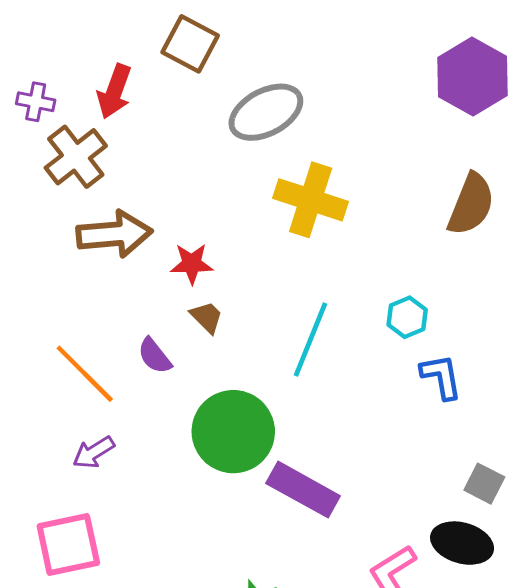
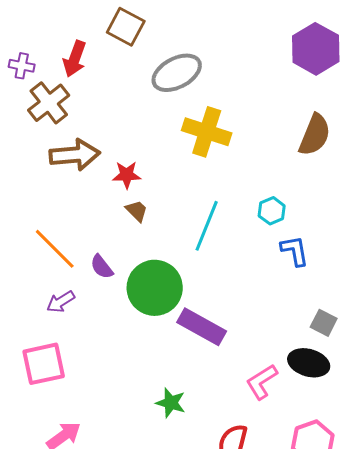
purple semicircle: (155, 356) -> (102, 267), moved

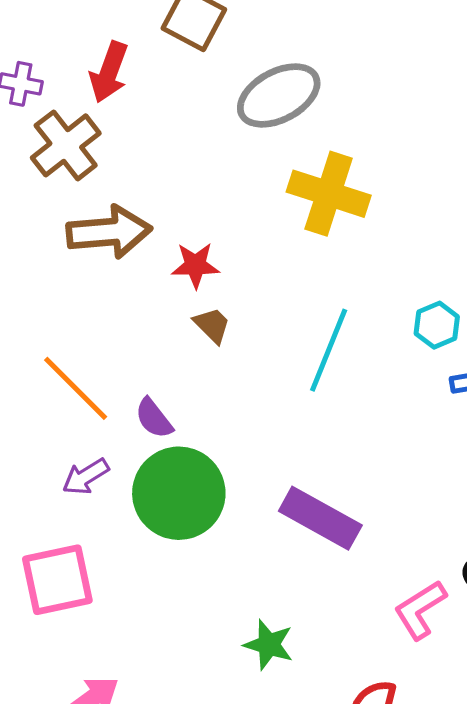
green circle: (155, 288) -> (179, 493), moved

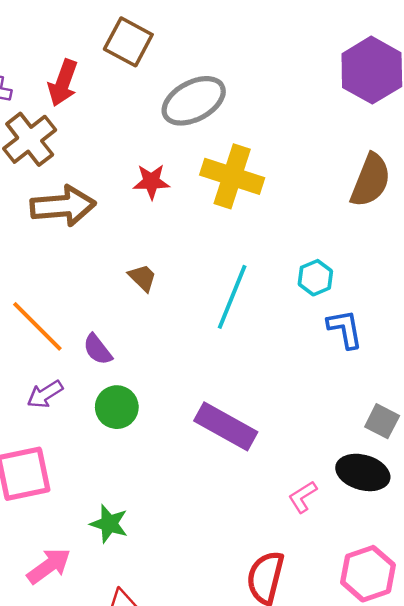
red star: (195, 265) -> (151, 182), moved
green circle: (179, 493) -> (117, 407), size x0.6
pink L-shape: (420, 610) -> (303, 497), size x0.7
green star: (269, 645) -> (109, 524), moved

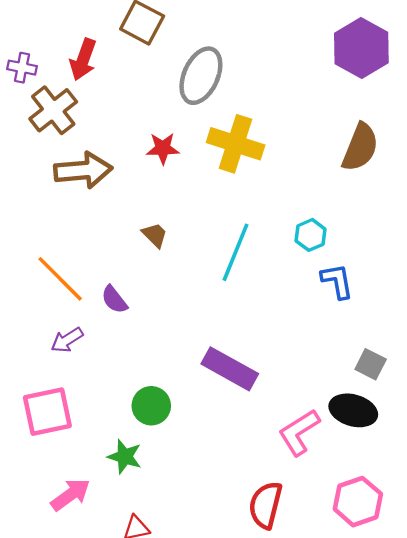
gray ellipse: (194, 101) -> (201, 76), turned -38
green circle: (117, 407) -> (151, 406), moved
pink L-shape: (303, 497) -> (299, 432), size x1.6

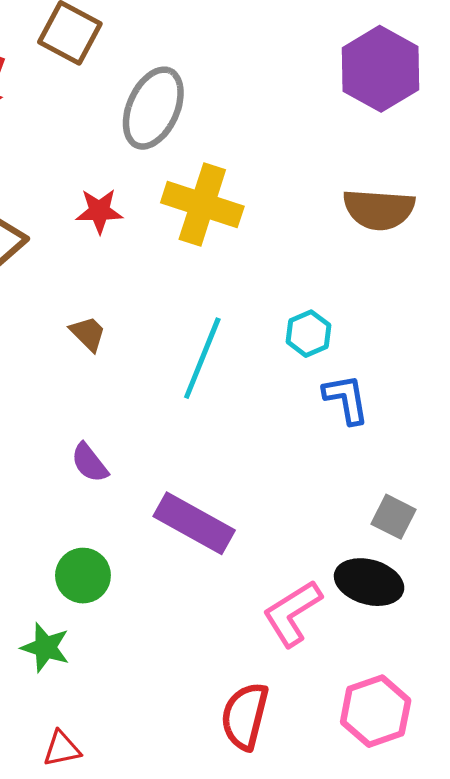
brown semicircle: (360, 147) -> (379, 209), turned 72
purple semicircle: (114, 300) -> (90, 463), moved

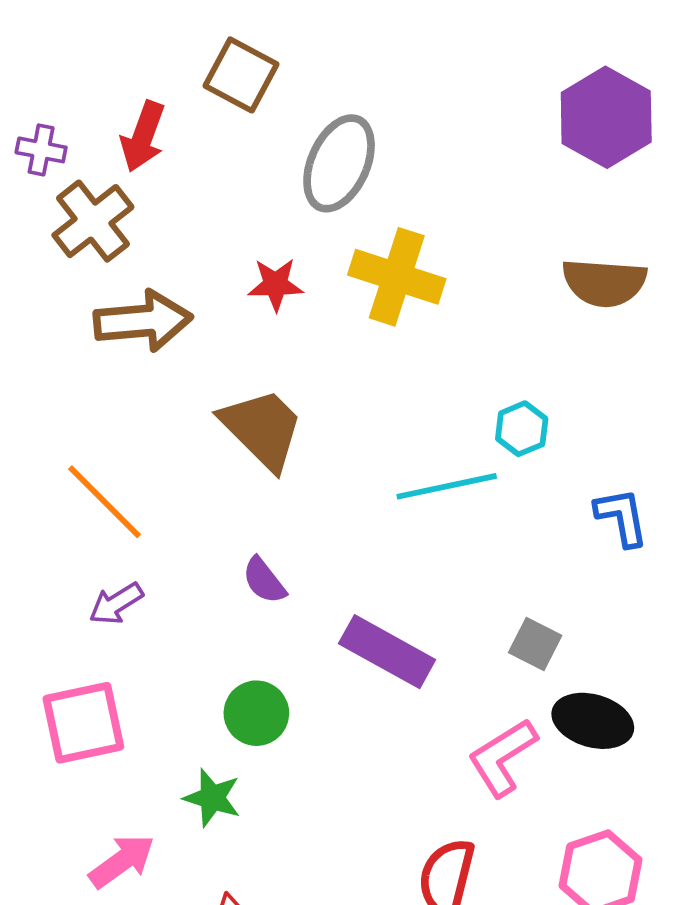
brown trapezoid: (88, 334) -> (262, 429), size x2.0
cyan line: (202, 358) -> (447, 486), moved, turned 56
blue L-shape: (346, 399) -> (622, 517), moved
gray square: (394, 517) -> (535, 644), moved

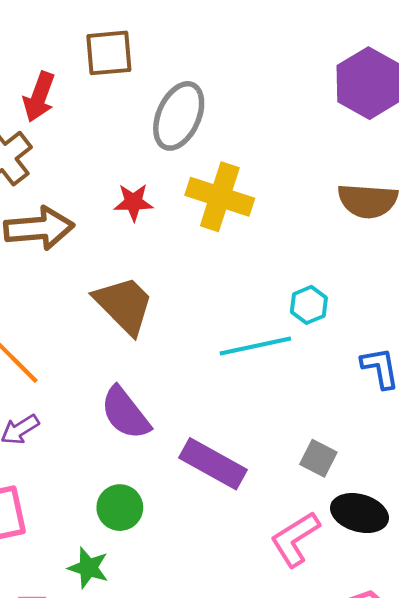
brown square: (241, 75) -> (109, 53), turned -33
purple semicircle: (264, 581) -> (125, 413), size x1.6

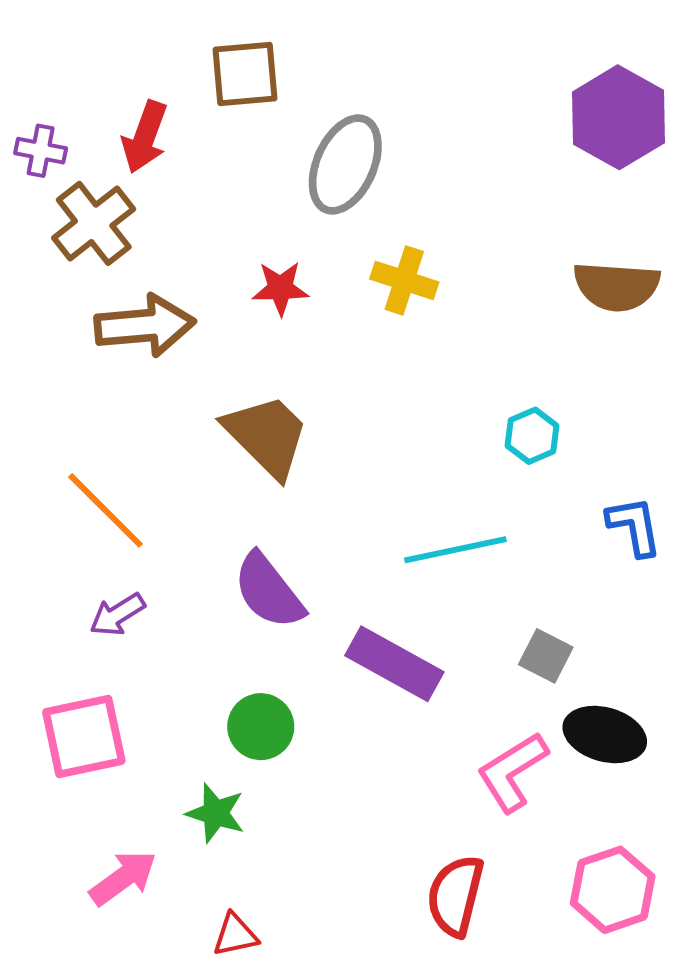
yellow cross: (220, 197) -> (404, 280), size x0.7
cyan line: (255, 346) -> (455, 550), moved

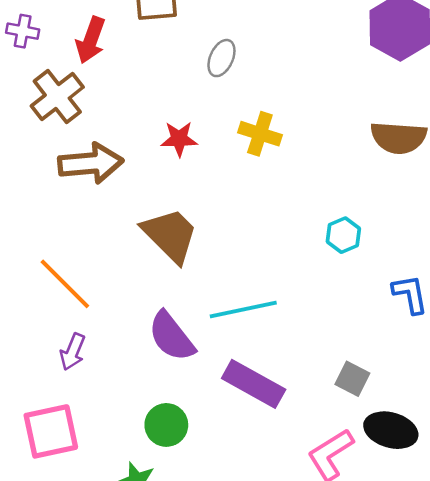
purple cross: (41, 151) -> (23, 31), moved
gray ellipse: (345, 164) -> (221, 58), size x0.6
cyan line: (455, 550) -> (243, 310), moved
purple arrow: (117, 615) -> (73, 352), turned -36

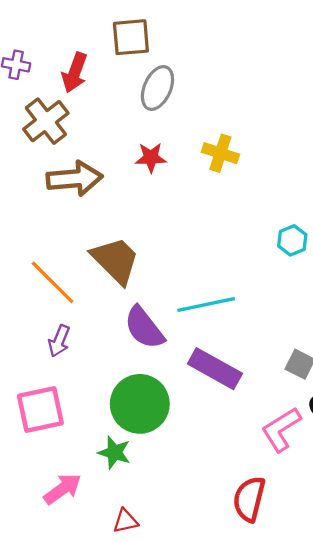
gray ellipse: (221, 58) -> (157, 88), moved, size x1.4
brown trapezoid: (170, 235) -> (115, 260), moved
green circle: (166, 425) -> (140, 404), size x1.6

